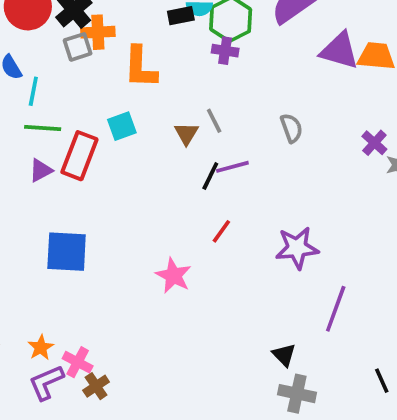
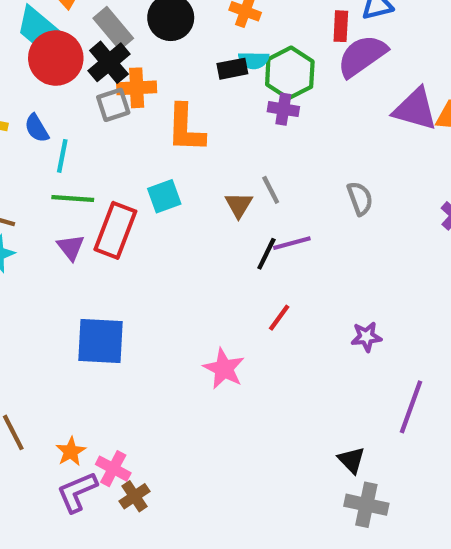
purple triangle: (41, 170) -> (71, 247), turned -40
purple star: (297, 248) -> (366, 337), size x0.6

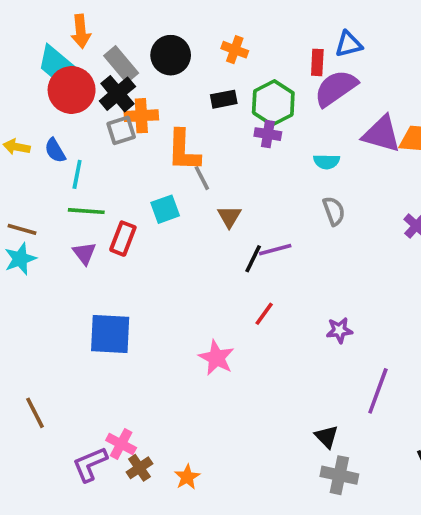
cyan semicircle: (254, 60) -> (327, 162), moved
gray line: (271, 190) -> (202, 178), moved
red rectangle: (115, 230) -> (123, 239), size x0.7
orange star: (71, 452) -> (187, 477), moved

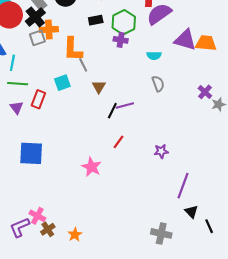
black triangle: (327, 437) -> (191, 212), moved

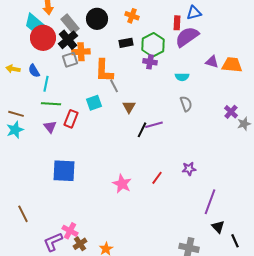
purple triangle: (185, 40) -> (212, 62), size x0.6
red line: (119, 142) -> (157, 178), moved

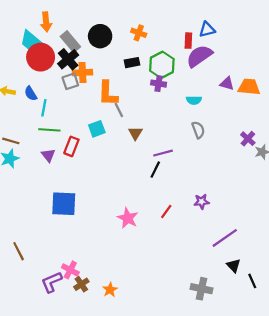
black line: (142, 130) -> (155, 170), moved
purple line: (210, 202) -> (225, 238), turned 35

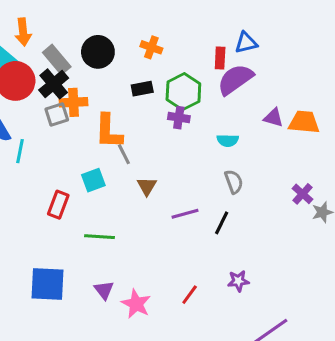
green line: (49, 130) -> (99, 237), moved
purple triangle: (48, 155) -> (104, 290), moved
black line: (155, 170) -> (222, 223), moved

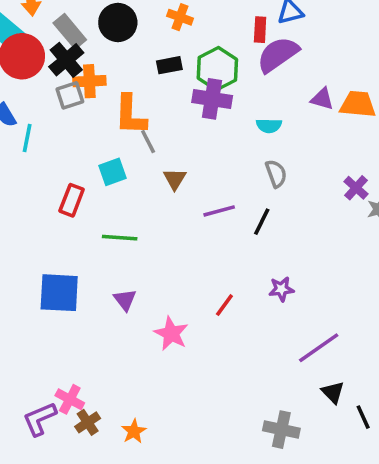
purple cross: (179, 118) -> (212, 99), size x1.5
pink star: (136, 304) -> (171, 334), moved

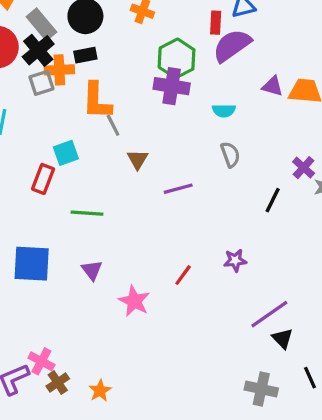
black rectangle: (169, 65) -> (85, 55), moved
cyan square: (112, 172) -> (66, 153), moved
black line: (262, 222) -> (273, 200), moved
black triangle: (333, 392) -> (282, 339), moved
gray cross: (281, 430) -> (261, 389), moved

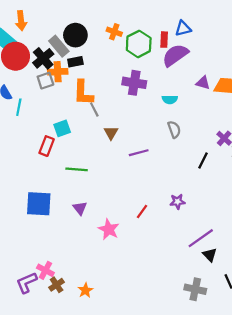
gray rectangle: (41, 24) -> (59, 46), moved
green hexagon: (177, 58) -> (139, 44), moved

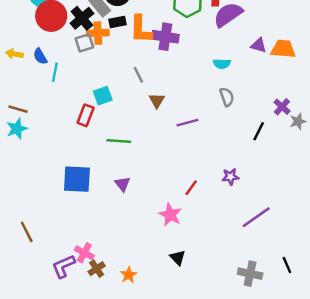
purple cross: (134, 83) -> (165, 37), moved
orange L-shape: (83, 93) -> (141, 29), moved
pink star: (109, 229) -> (170, 215), moved
black triangle: (210, 255) -> (178, 258), moved

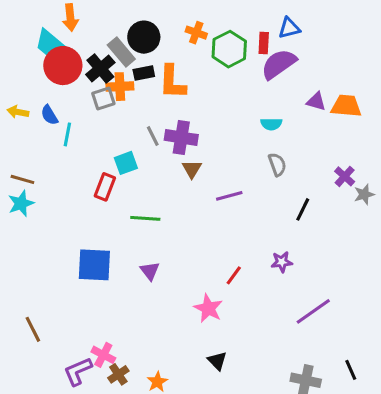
purple cross: (165, 37) -> (181, 137), moved
gray line: (138, 75) -> (153, 136), moved
black line: (259, 131) -> (303, 209), moved

